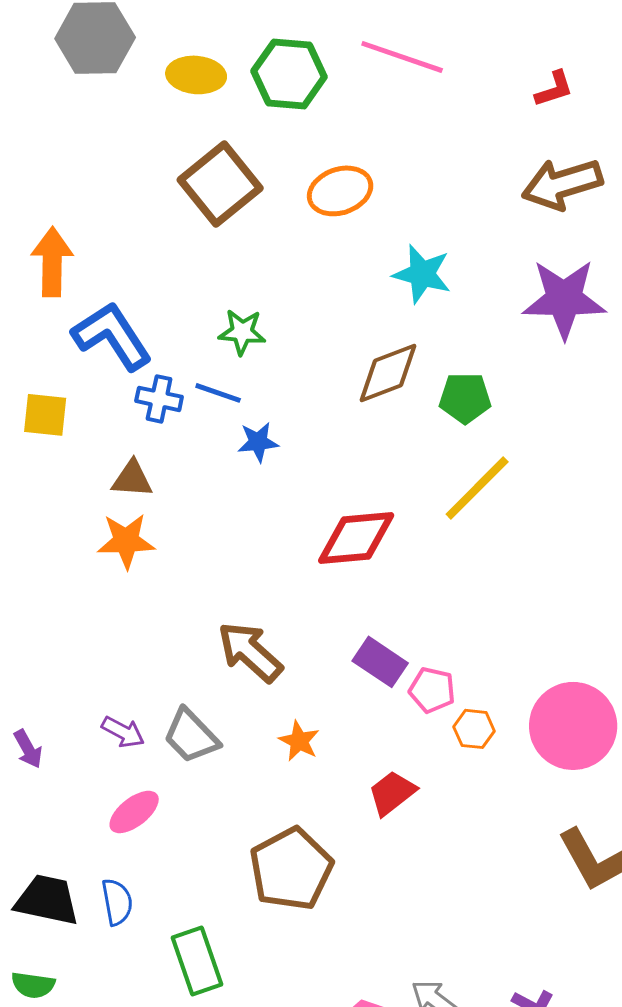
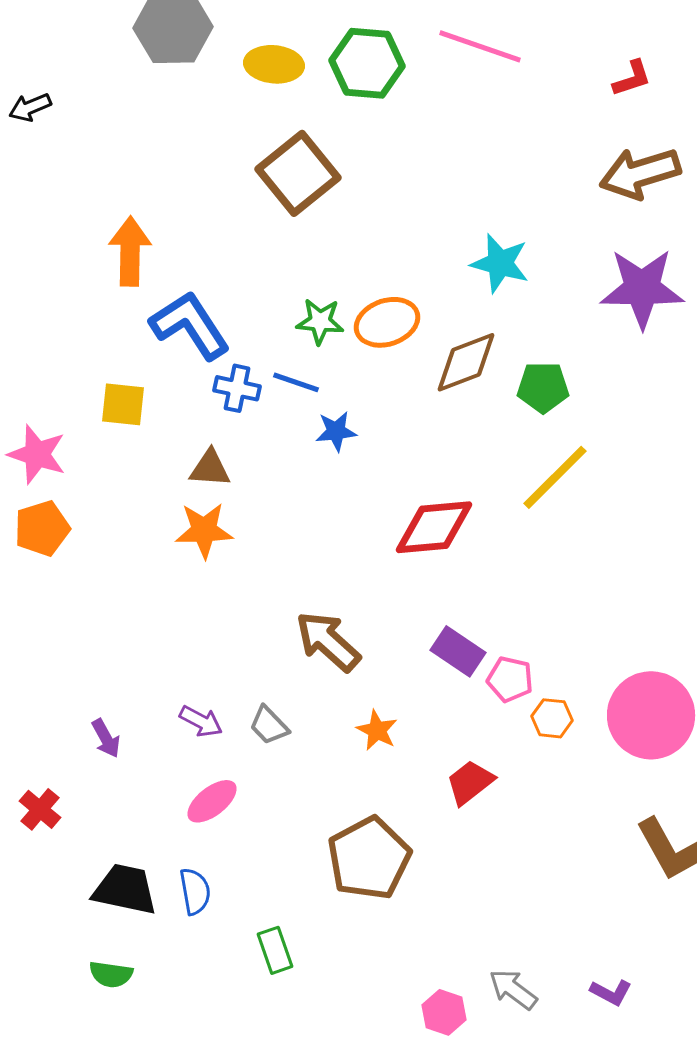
orange ellipse: (340, 191) -> (387, 322), moved
gray trapezoid: (191, 736) -> (269, 725), size x0.7
green rectangle: (197, 961) -> (275, 950), size x0.7

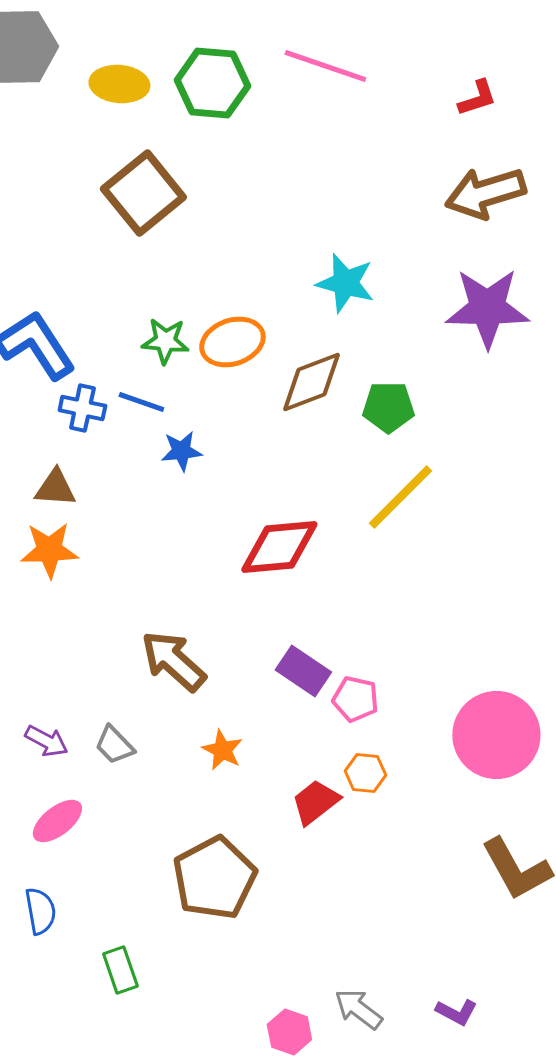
orange hexagon: (552, 718) -> (365, 773), moved

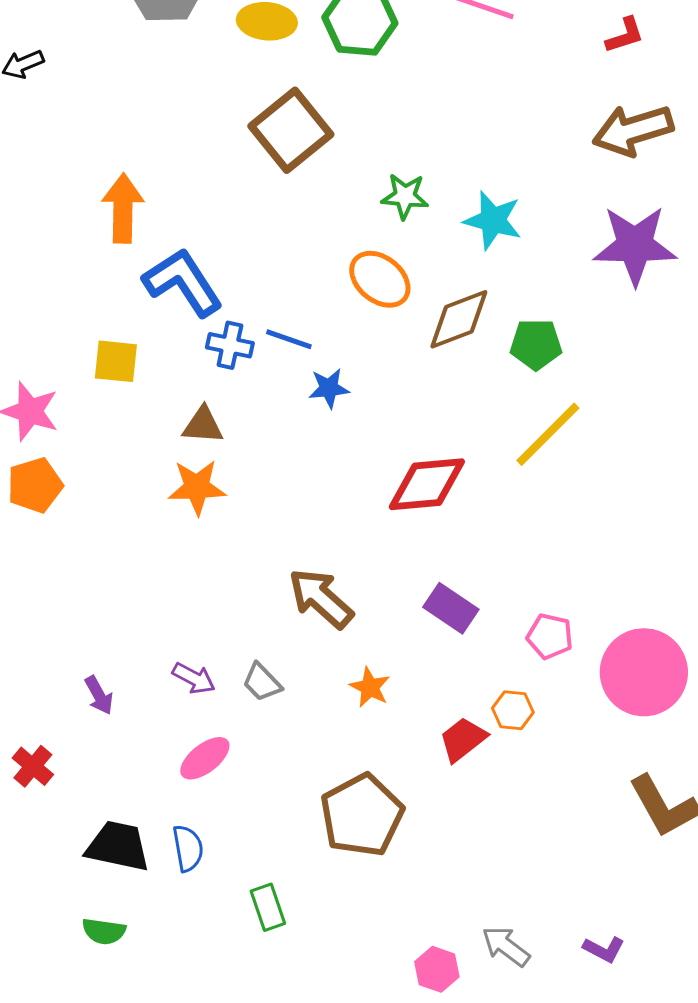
green star: (165, 341) -> (405, 196), moved
orange ellipse: (232, 342) -> (380, 279), turned 58
pink pentagon: (355, 699) -> (550, 636), moved

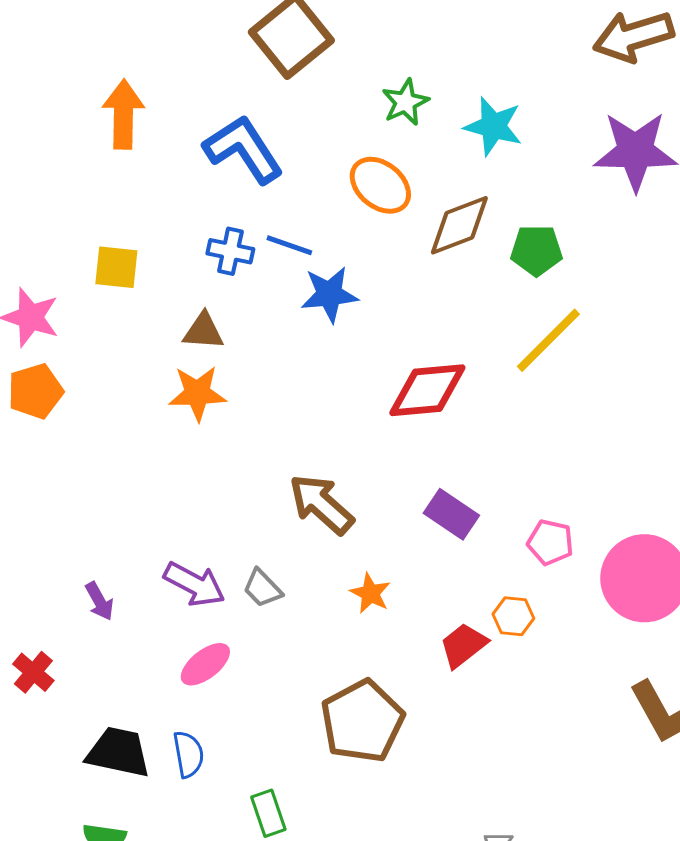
green star: (405, 196) -> (405, 102), turned -30
blue L-shape: (183, 282) -> (243, 149), moved
blue star: (329, 388) -> (329, 294), size x1.4
purple arrow: (194, 678) -> (194, 584), size x1.4

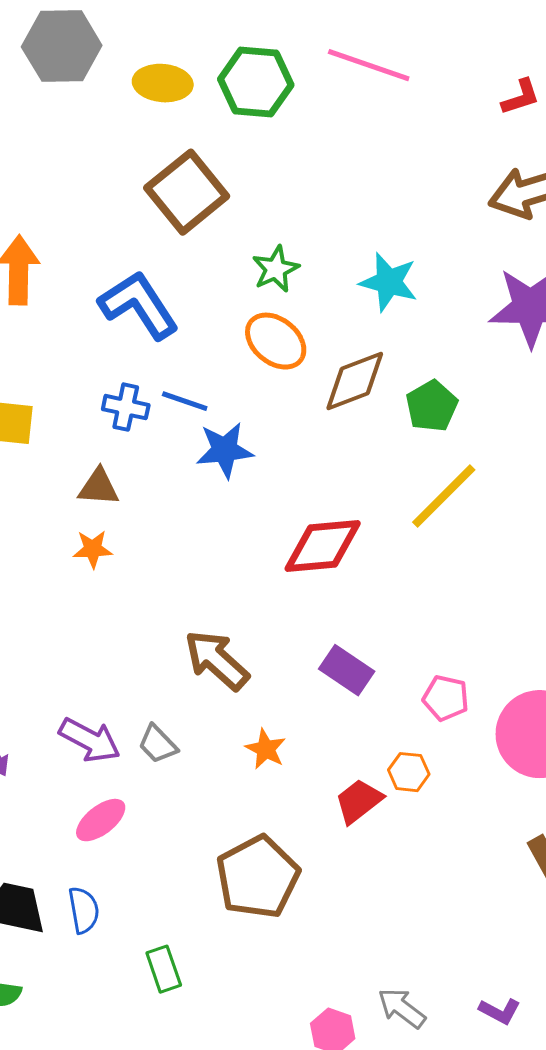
green star: (405, 102) -> (276, 269), moved
green pentagon: (536, 250) -> (432, 406), turned -30
orange star: (197, 393) -> (93, 549), size x0.7

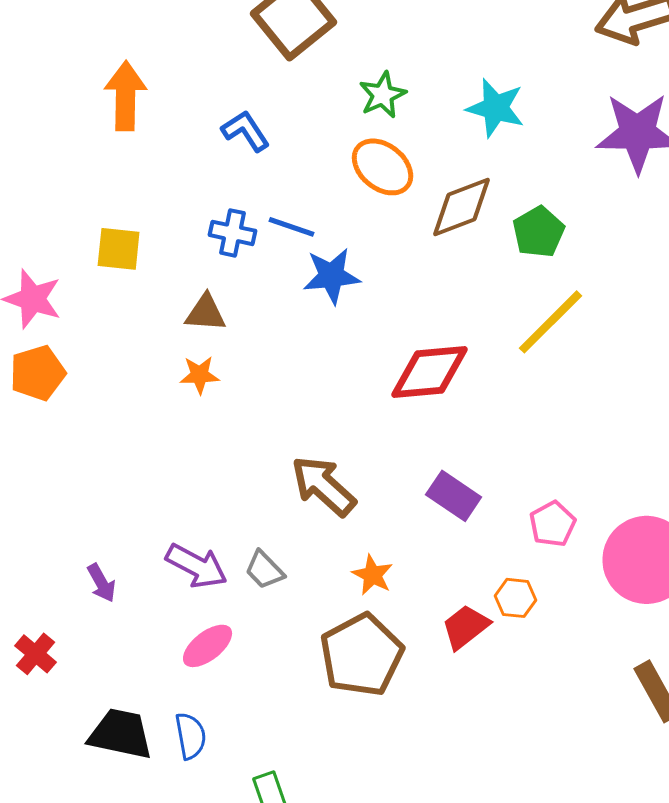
blue L-shape: (139, 305) -> (246, 131), size x0.6
pink pentagon: (446, 698) -> (553, 524), turned 30
brown pentagon: (258, 877) -> (362, 655), moved

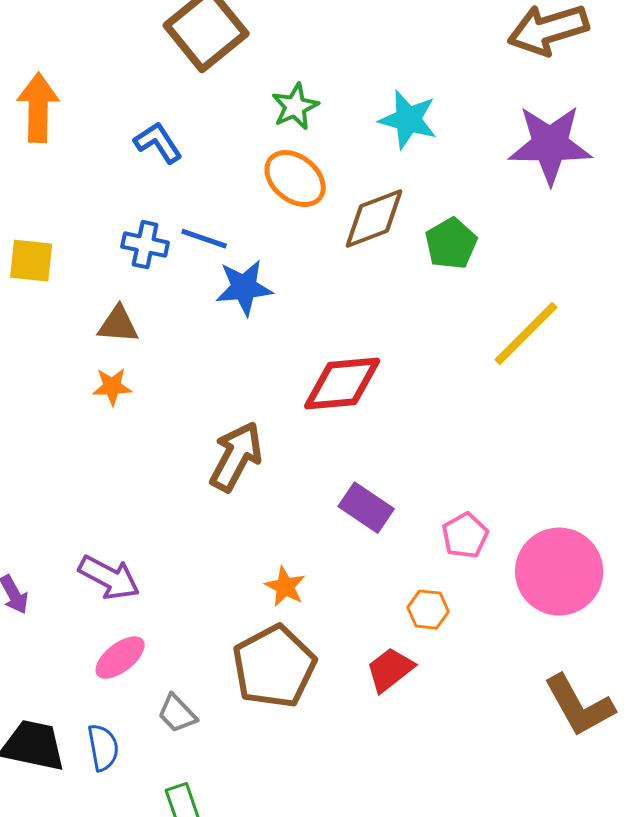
yellow line: (551, 322) -> (526, 334), moved
brown arrow: (324, 486) -> (236, 457), moved, turned 76
gray trapezoid: (265, 570) -> (177, 714), moved
red trapezoid: (466, 627) -> (390, 670), moved

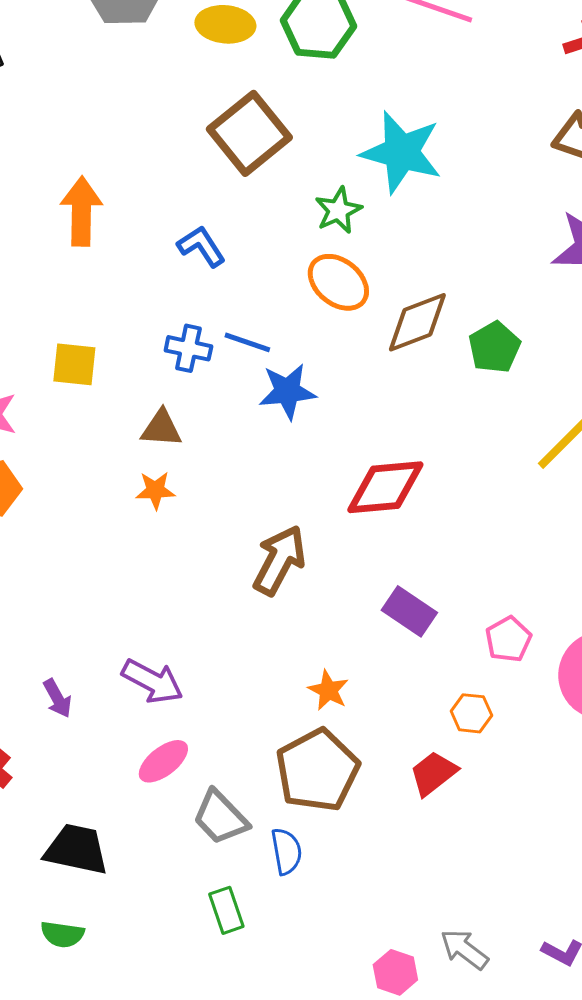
cyan star: (408, 120) -> (401, 152), moved, size x1.4
gray trapezoid: (177, 714) -> (220, 817), size x1.4
blue semicircle: (103, 748) -> (286, 851), moved

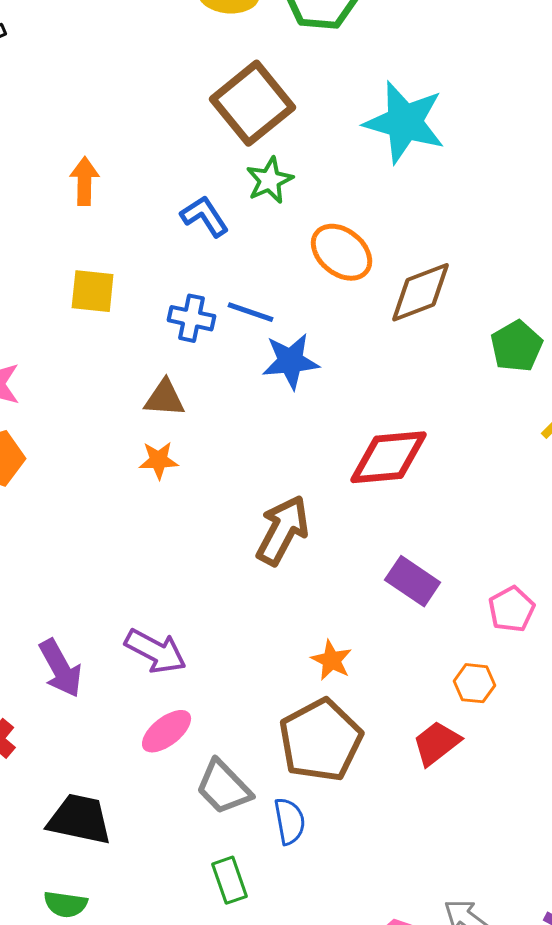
green star: (338, 210) -> (270, 180), moved
orange arrow: (81, 211) -> (85, 181), size x0.7
green pentagon: (494, 347) -> (517, 346), moved
yellow square: (74, 364) -> (93, 291), moved
purple arrow: (57, 698) -> (61, 668), size x1.5

